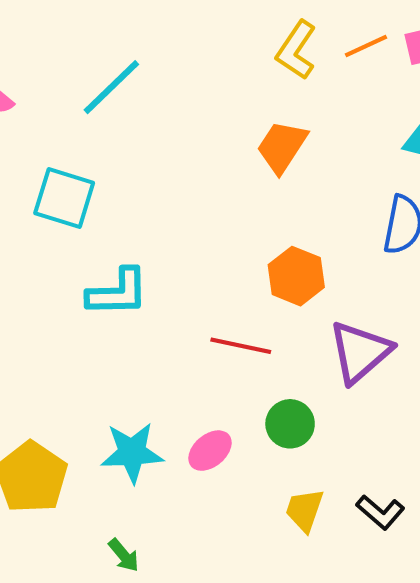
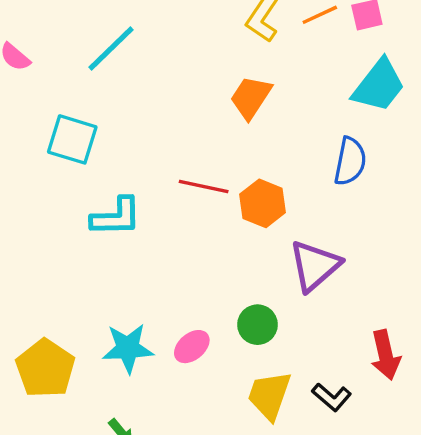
red line: (241, 346) -> (204, 187), moved
yellow trapezoid: (304, 510) -> (269, 395), size x1.4

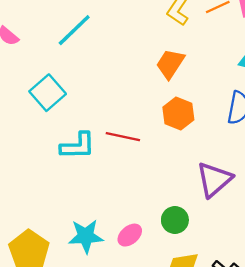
cyan square: (72, 139) -> (48, 93), turned 32
red line: (204, 187) -> (123, 137), moved
orange hexagon: (263, 203) -> (178, 113), moved

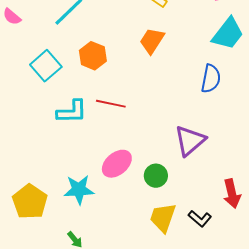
orange hexagon: (178, 113) -> (93, 56), moved
pink ellipse: (130, 235) -> (117, 164), moved, size x1.4

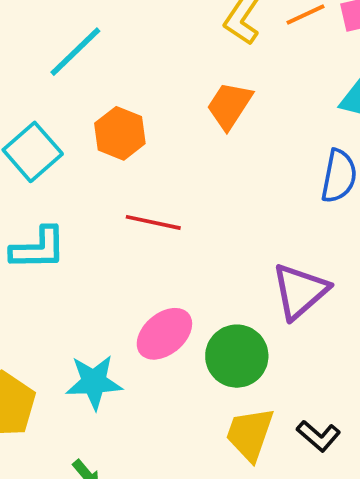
cyan L-shape: (72, 112) -> (38, 248), moved
green circle: (156, 176) -> (237, 356), size x1.4

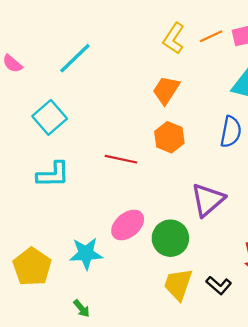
orange hexagon: (120, 133) -> (169, 137), moved

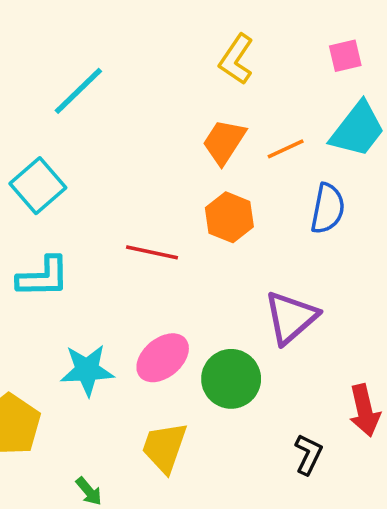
orange line: (211, 36) -> (286, 149), moved
cyan star: (86, 254) -> (87, 370), moved
yellow trapezoid: (178, 284) -> (164, 447), moved
black L-shape: (219, 285) -> (308, 454), turned -105

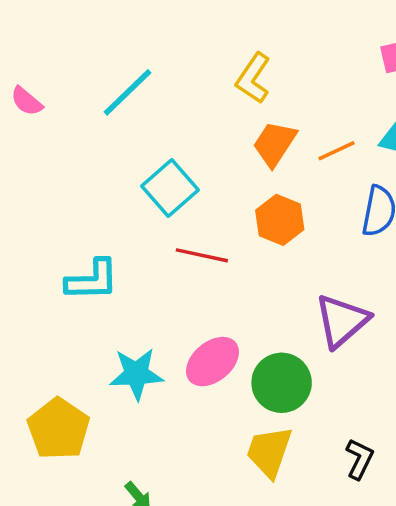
yellow L-shape: (236, 59) -> (253, 78), moved
cyan square: (38, 186) -> (170, 188), moved
yellow trapezoid: (164, 447) -> (269, 452), moved

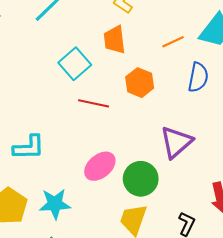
orange trapezoid: (274, 144) -> (115, 40), moved, turned -40
cyan L-shape: (92, 280) -> (29, 147), moved
cyan star: (136, 374) -> (55, 204), moved

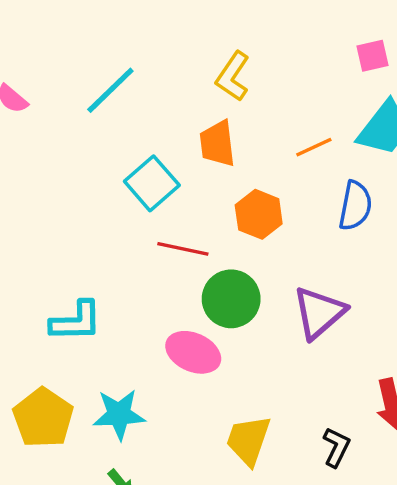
pink ellipse: (100, 166) -> (193, 352), turned 64
green circle: (141, 179) -> (231, 299), moved

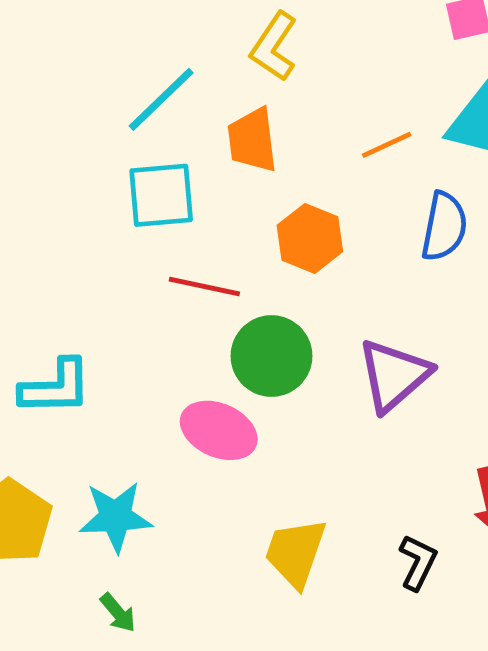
cyan line: (110, 90) -> (161, 99), moved
cyan square: (152, 183) -> (161, 195), turned 36

